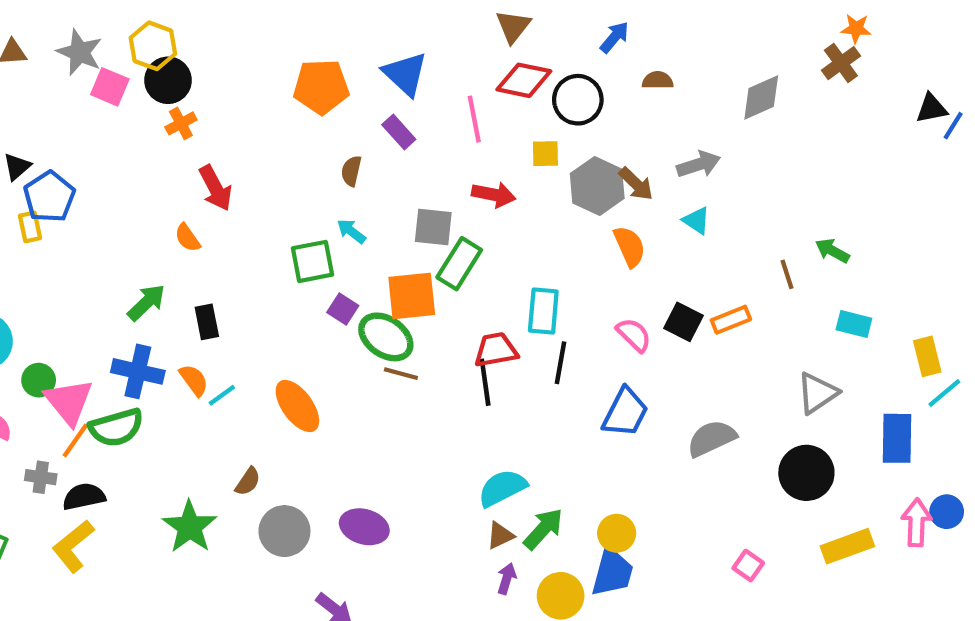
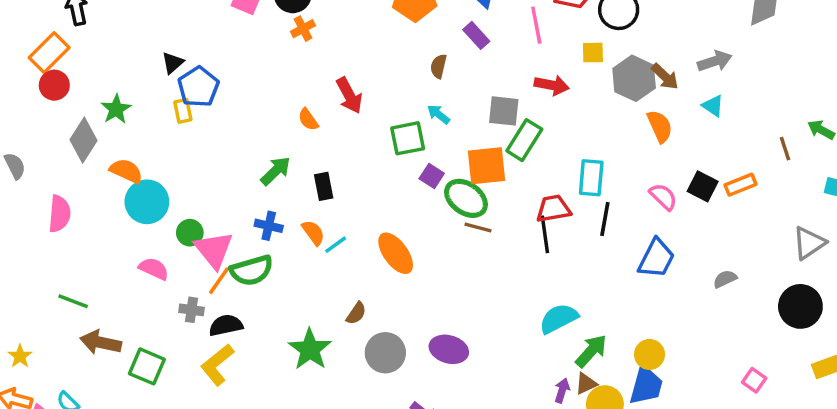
red arrow: (215, 188) -> (349, 95), moved
blue cross: (138, 371) -> (269, 226), size x0.7
gray semicircle: (712, 438) -> (725, 279), size x0.6
brown triangle: (500, 535) -> (586, 384), moved

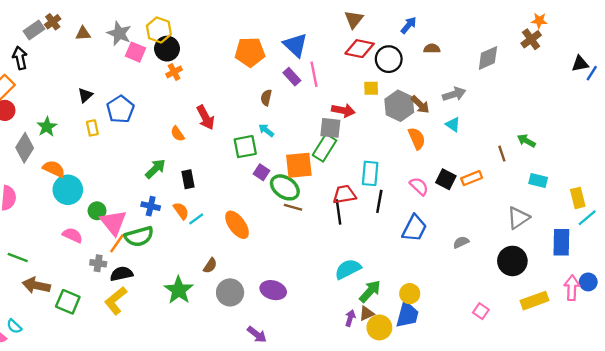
pink line: (536, 25) -> (314, 74), moved
blue pentagon: (198, 87) -> (120, 109), moved
gray square: (504, 111) -> (330, 128), moved

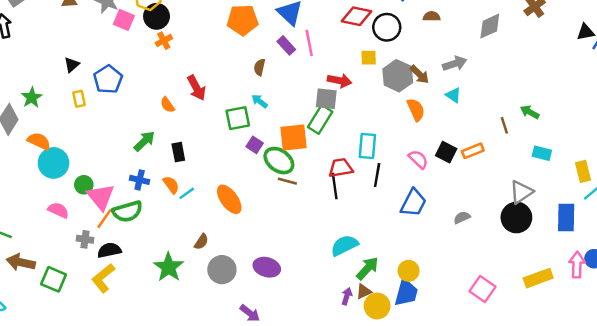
black circle: (512, 261) -> (516, 217), moved
pink square: (481, 311) -> (482, 289), size x1.5

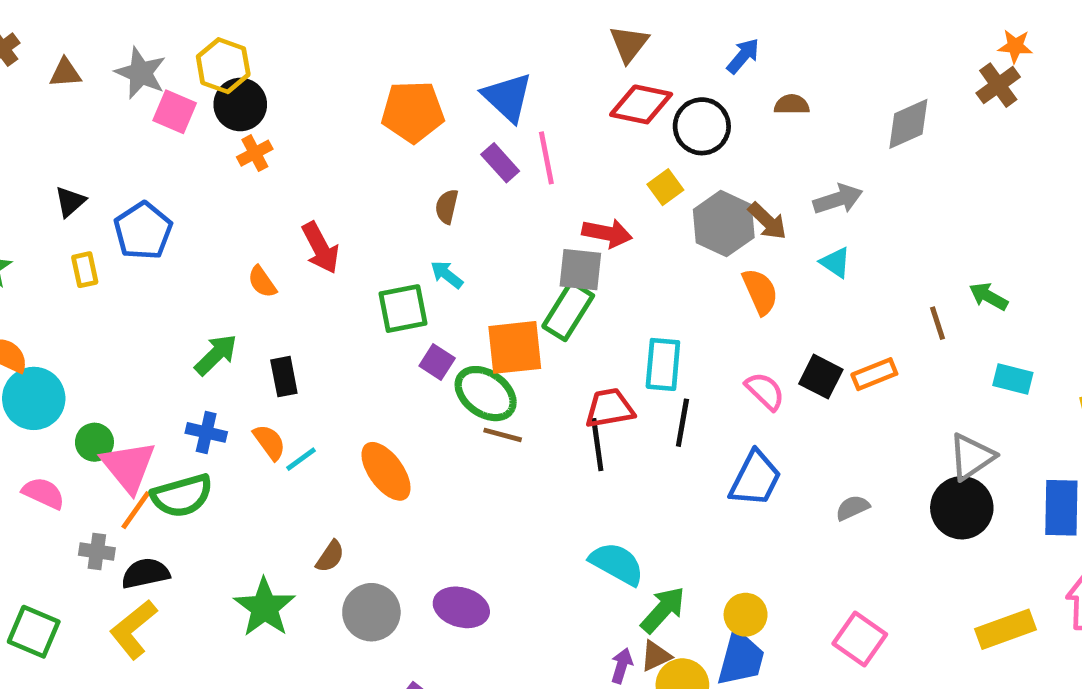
yellow square: (369, 58) -> (665, 187), turned -35
cyan semicircle: (344, 245) -> (617, 564), turned 56
pink square: (482, 289) -> (860, 639), moved

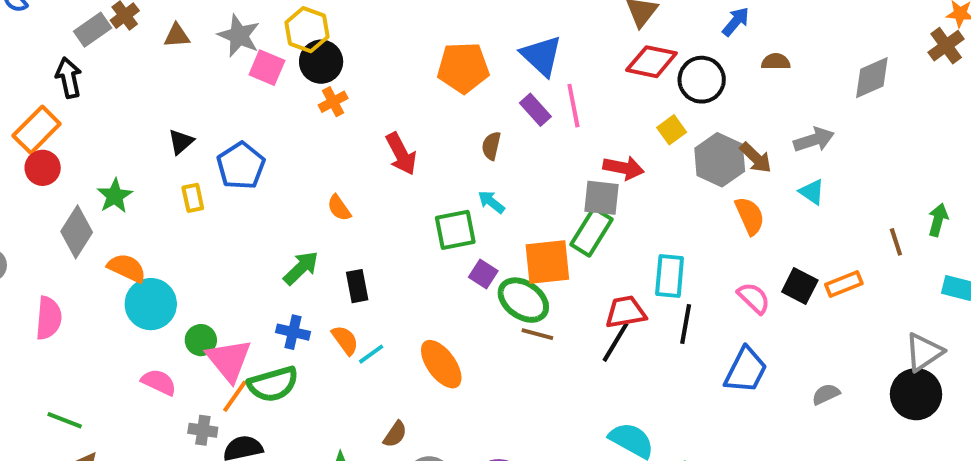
red arrow: (320, 248) -> (401, 154), moved
green arrow: (989, 296) -> (938, 220), turned 76
black line: (597, 445) -> (616, 342), turned 39

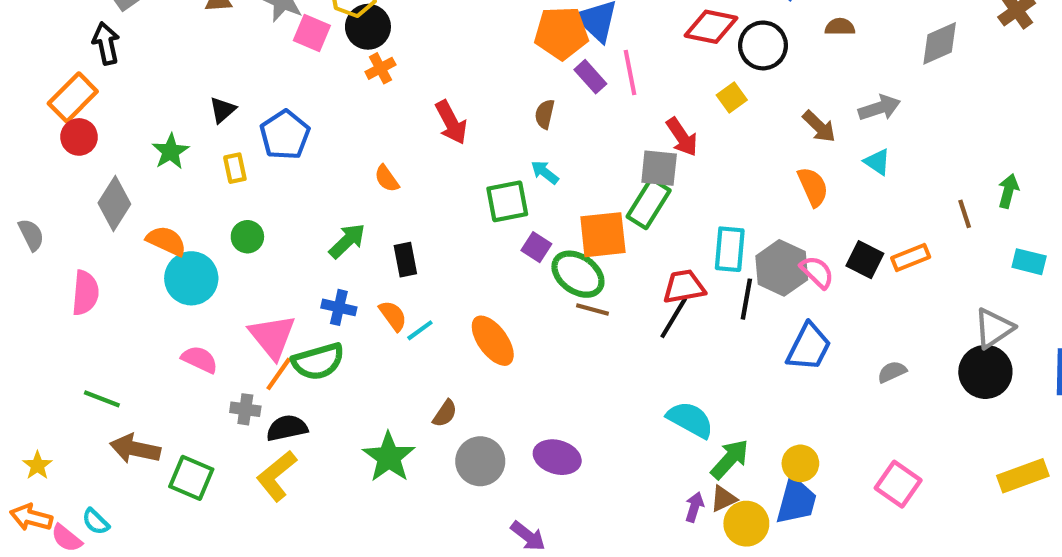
orange pentagon: (463, 68) -> (561, 33), moved
gray hexagon: (720, 160) -> (782, 268), moved
red arrow: (624, 168) -> (682, 137), turned 45
green star: (115, 196) -> (170, 151), moved
green circle: (201, 340) -> (247, 237), moved

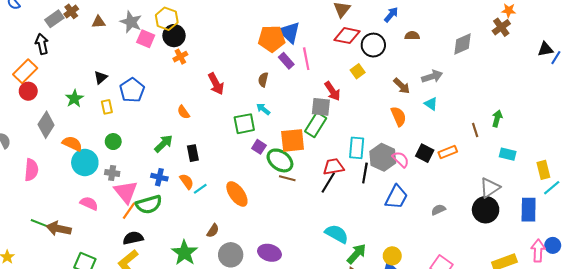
gray cross: (245, 409) -> (112, 173), moved
brown arrow: (135, 449) -> (59, 229), moved

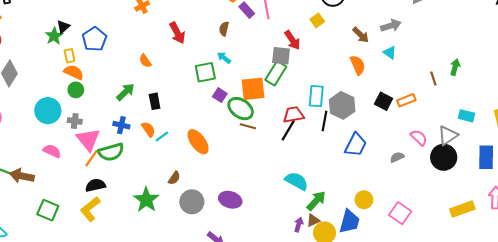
green star: (74, 99) -> (54, 36), moved
orange semicircle: (72, 144) -> (74, 72), moved
cyan rectangle: (508, 154) -> (466, 116), moved
pink semicircle: (401, 159) -> (419, 138), moved
yellow circle: (392, 256) -> (364, 200), moved

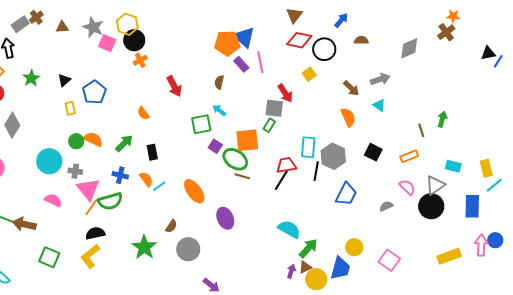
green star: (54, 36) -> (31, 78), moved
orange semicircle: (74, 72) -> (93, 139), moved
green rectangle: (276, 73) -> (269, 125), size x0.6
orange rectangle: (406, 100) -> (409, 156), moved
purple ellipse: (230, 200) -> (225, 218), moved, turned 50

